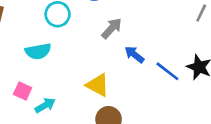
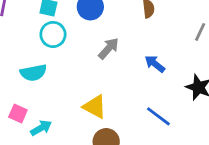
blue arrow: (134, 54) -> (155, 64), moved
blue line: (167, 71) -> (158, 116), moved

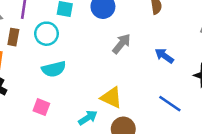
cyan circle: (53, 34) -> (47, 34), moved
cyan arrow: (41, 128) -> (88, 118), moved

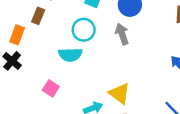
cyan circle: (47, 34) -> (84, 30), moved
gray arrow: (121, 44) -> (122, 34), moved, turned -70

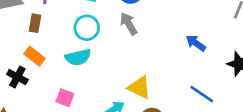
orange rectangle: (17, 35) -> (35, 56), moved, turned -60

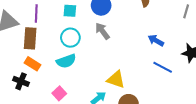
brown rectangle: (35, 23) -> (30, 38), size x1.5
blue line: (202, 94) -> (163, 67), moved
pink square: (65, 98) -> (59, 93), turned 32

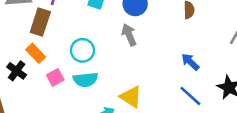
cyan circle: (70, 38) -> (82, 50), moved
cyan semicircle: (66, 61) -> (85, 80), moved
pink square: (59, 93) -> (55, 77), moved

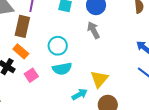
pink square: (55, 77) -> (31, 75), moved
yellow triangle: (131, 97) -> (99, 79), turned 42

